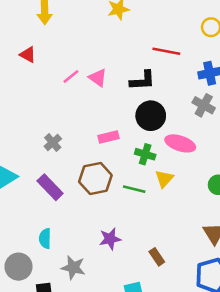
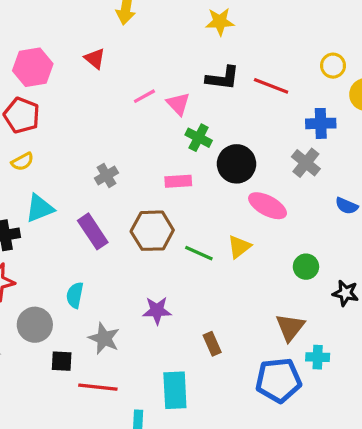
black L-shape: (143, 80) -> (223, 78), moved
green cross: (145, 154) -> (199, 138), moved

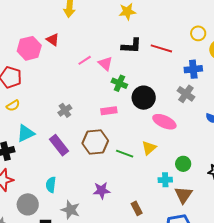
pink hexagon: (33, 67) -> (29, 48), moved
green circle: (306, 267) -> (183, 164), moved
cyan cross: (318, 357) -> (165, 180), moved

